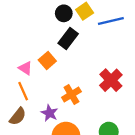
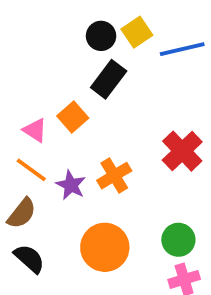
orange line: (23, 91) -> (31, 170), turned -30
purple star: (50, 113) -> (71, 185), moved

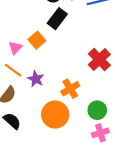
pink triangle: (35, 130) -> (15, 48), turned 40
orange cross: (114, 176) -> (70, 89), moved

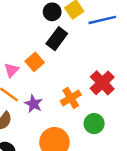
orange cross: (70, 89) -> (71, 98), moved
green circle: (97, 110) -> (94, 124), moved

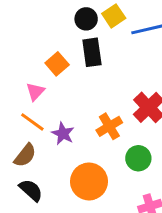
black rectangle: (57, 39) -> (92, 52), turned -45
orange square: (35, 62) -> (57, 64), moved

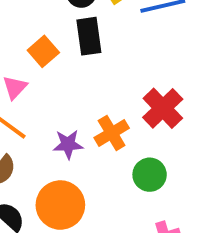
purple star: (63, 134) -> (68, 144), moved, turned -30
orange circle: (89, 181) -> (60, 205), moved

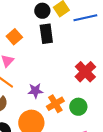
orange square: (43, 51) -> (14, 37), moved
orange cross: (112, 133) -> (55, 104), moved

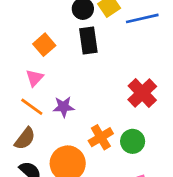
purple star: (35, 91) -> (64, 107), moved

